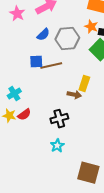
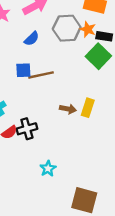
gray hexagon: (67, 39) -> (67, 28), moved
yellow rectangle: (84, 84) -> (88, 108), moved
black cross: (59, 119) -> (27, 129), moved

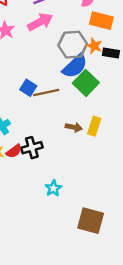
blue semicircle: (32, 39) -> (75, 66), moved, size x1.6
green square: (98, 56) -> (86, 83), moved
blue square: (23, 70) -> (28, 88), turned 35

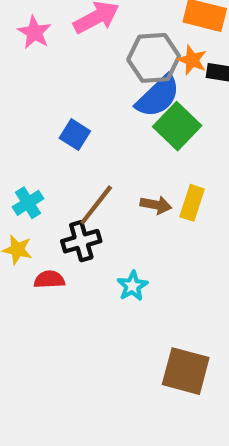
brown line: (46, 93) -> (96, 205), moved, turned -40
red semicircle: (14, 151) -> (49, 279), moved, turned -147
cyan star: (53, 188) -> (132, 286), moved

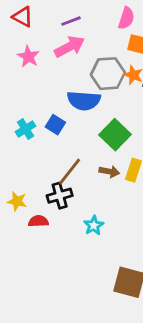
blue semicircle: (158, 96) -> (84, 101), moved, turned 48
green square: (177, 126) -> (115, 135), moved
cyan cross: (28, 203) -> (26, 129), moved

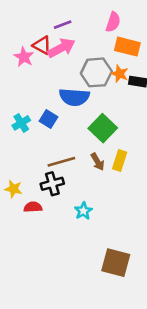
red triangle: (23, 17) -> (42, 45), moved
brown line: (70, 172) -> (61, 162), turned 36
brown arrow: (109, 172) -> (98, 162), turned 48

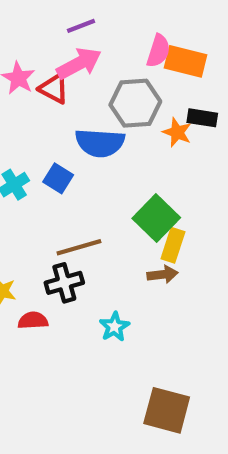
pink semicircle: (113, 22) -> (158, 51), moved
red triangle: (42, 45) -> (54, 89), moved
orange star: (120, 74) -> (177, 132), moved
green square: (103, 128) -> (156, 218), moved
brown arrow: (98, 162) -> (163, 274), moved, turned -66

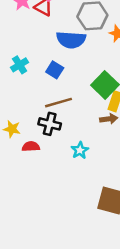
blue square: (58, 178) -> (55, 70), moved
black cross: (64, 283) -> (50, 124), turned 30

